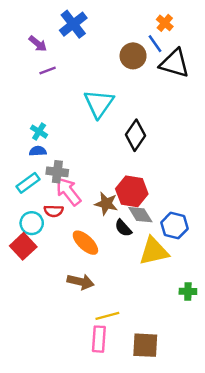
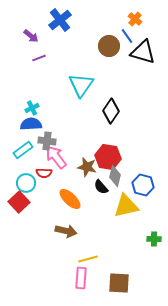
cyan cross: (39, 132) -> (32, 108), turned 32
blue semicircle: (38, 151) -> (31, 124), size x1.5
gray diamond: (140, 215) -> (115, 176), turned 45

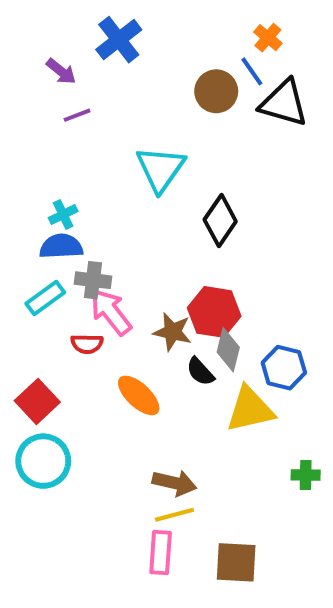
cyan circle: (26, 183) -> (43, 461), moved, size x1.4
brown arrow: (66, 231) -> (174, 483), moved

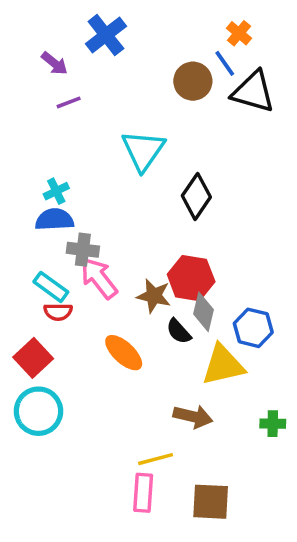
cyan rectangle: (45, 298) -> (51, 287), moved, turned 72
red semicircle: (87, 344) -> (58, 312), moved
brown arrow: (174, 483) -> (193, 417), moved

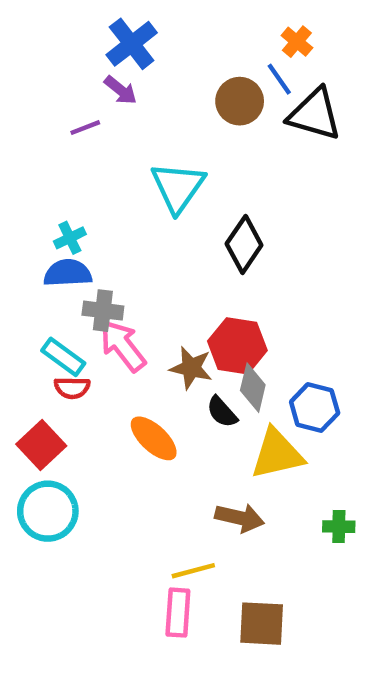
purple arrow: (54, 63) -> (121, 90), moved

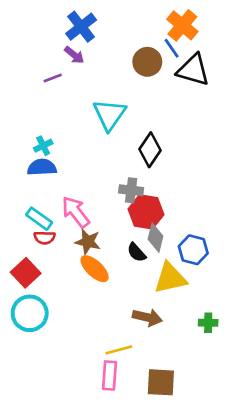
orange cross: (297, 42) -> (182, 25), size x1.6
gray cross: (103, 311) -> (131, 190), moved
brown star: (191, 368) -> (88, 242), moved

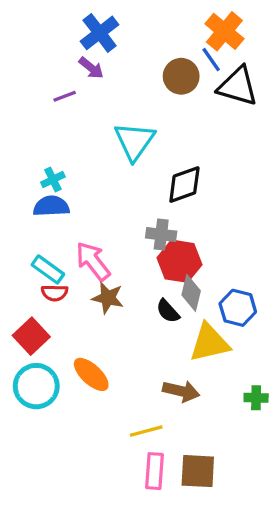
black diamond: (150, 150) -> (184, 185), turned 36
orange ellipse: (95, 269) -> (91, 374), moved
pink rectangle: (109, 376) -> (154, 471), moved

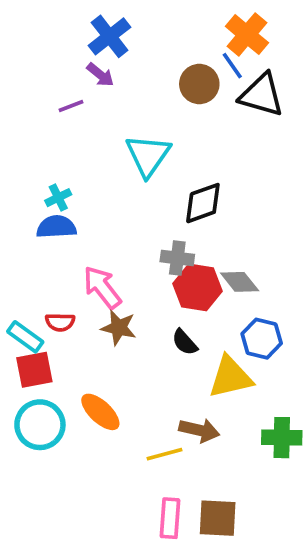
cyan rectangle: (48, 269) -> (25, 337), moved
gray diamond: (191, 293) -> (240, 282), moved, turned -52
red square: (31, 336) -> (34, 370), turned 32
green cross: (256, 398) -> (282, 438), size x1.5
yellow line: (146, 431) -> (164, 454), moved

